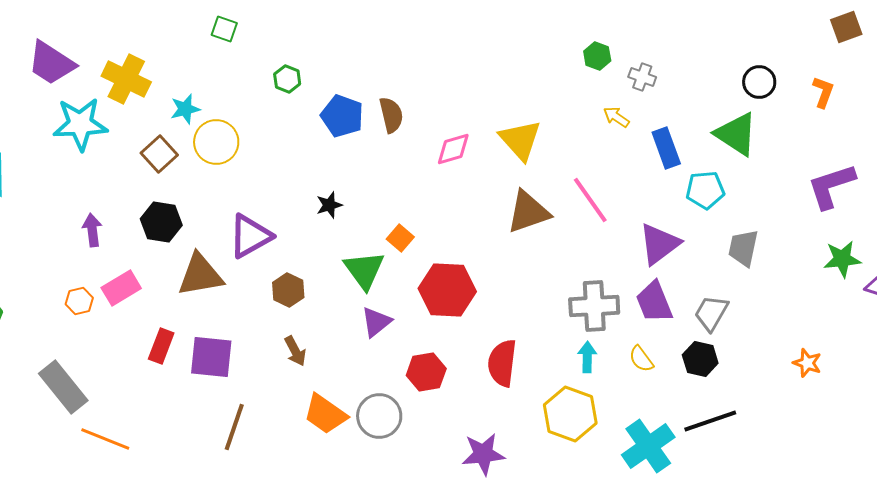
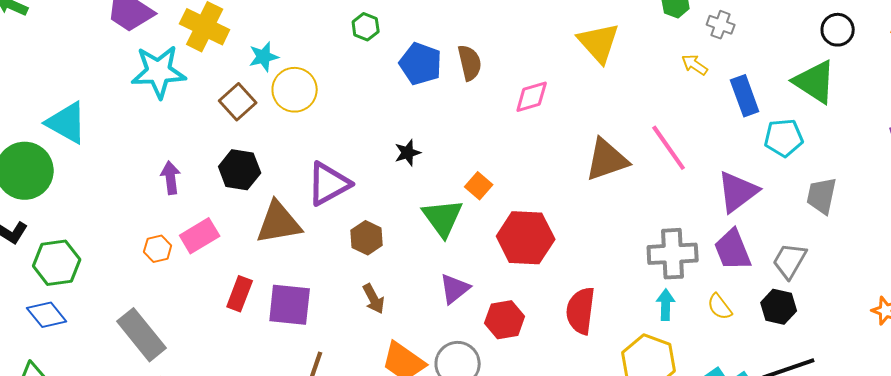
yellow triangle: (520, 140) -> (599, 43), moved
purple triangle: (376, 322) -> (455, 289), moved

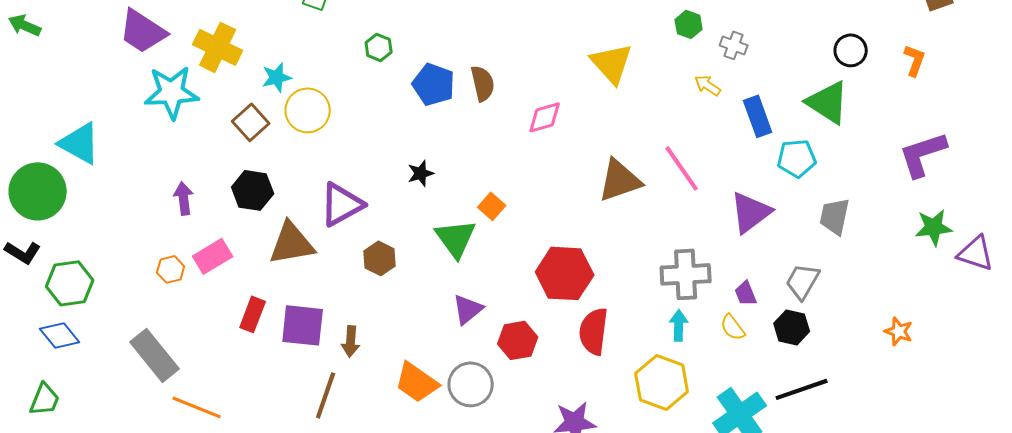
red hexagon: (526, 238) -> (565, 273), moved
purple trapezoid: (733, 250) -> (746, 293), moved, size x0.6
brown arrow: (374, 299) -> (351, 341), moved, turned 32

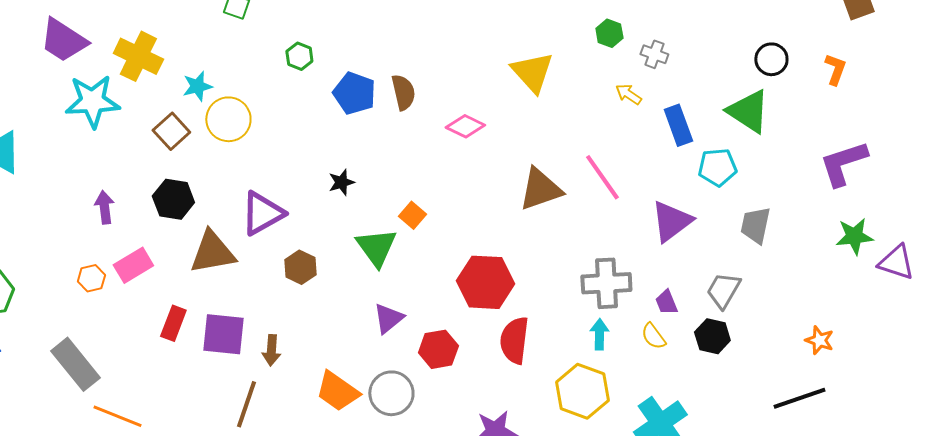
pink diamond: (545, 117) -> (465, 126), turned 42
black line: (802, 389) -> (799, 398), moved

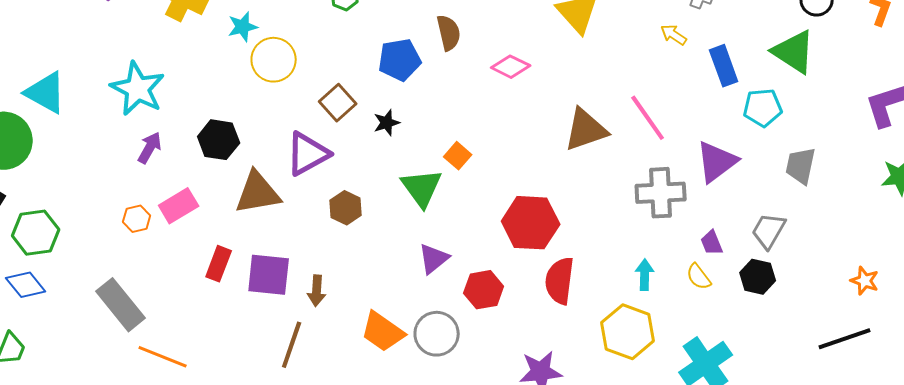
blue pentagon: (354, 93) -> (400, 60), moved, turned -30
cyan star: (92, 101) -> (138, 89), moved, turned 30
brown square: (171, 131) -> (338, 103), moved
purple arrow: (104, 207) -> (150, 148), turned 36
gray cross: (606, 283) -> (661, 193), moved

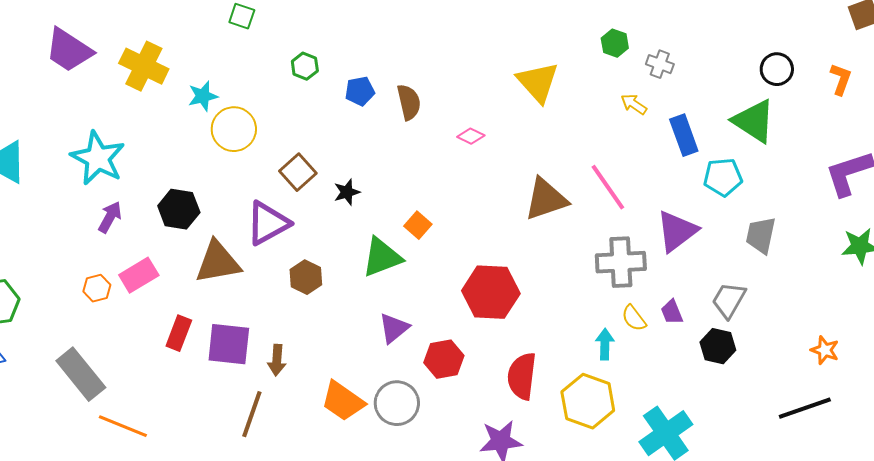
blue pentagon: (400, 60) -> (360, 91), moved, size x0.7
pink diamond: (511, 67) -> (471, 136), size x0.7
green triangle: (422, 188) -> (382, 257), turned 45
yellow semicircle: (699, 277) -> (634, 318), moved
red semicircle: (560, 281) -> (522, 376), moved

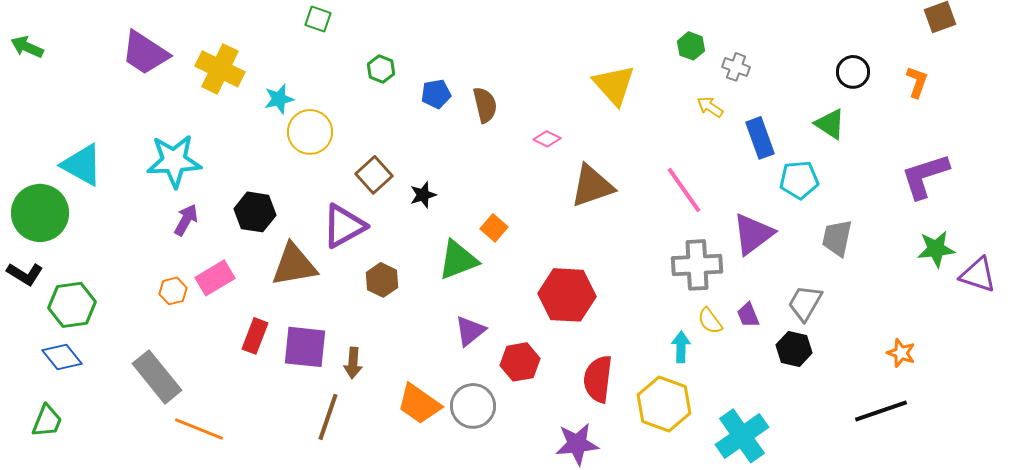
green triangle: (754, 121) -> (830, 124), size x0.7
cyan star: (98, 158) -> (174, 161), turned -30
brown triangle: (546, 199) -> (592, 186), moved

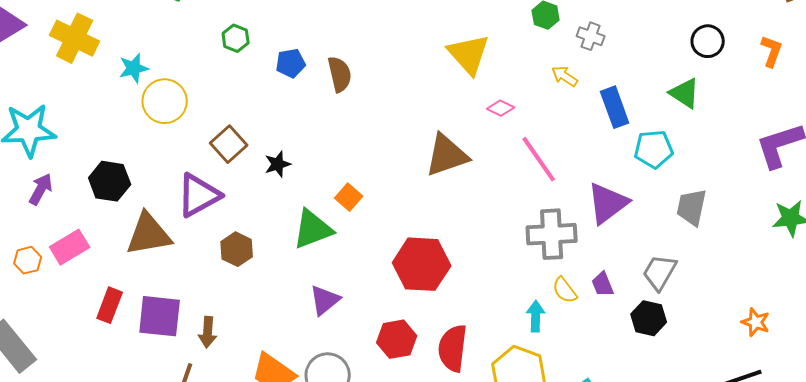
pink diamond: (547, 139) -> (501, 108), moved
red hexagon: (520, 362) -> (397, 339), moved

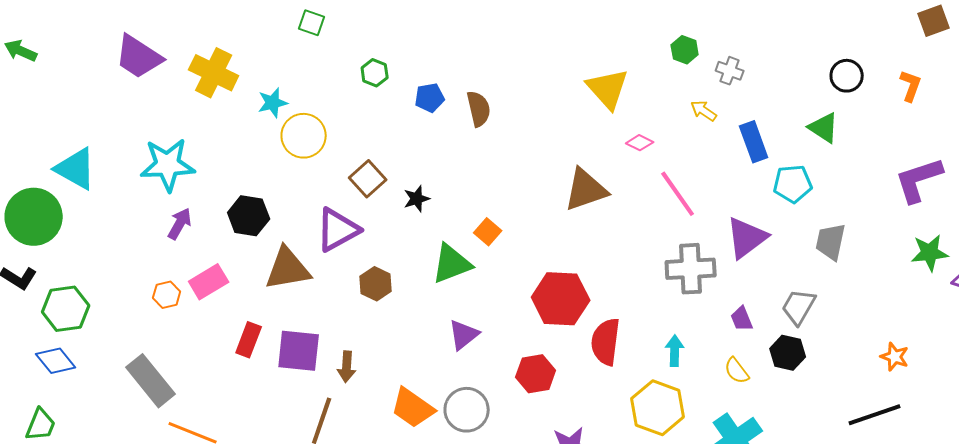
yellow semicircle: (565, 290) -> (737, 371), moved
red semicircle: (453, 348) -> (606, 342), moved

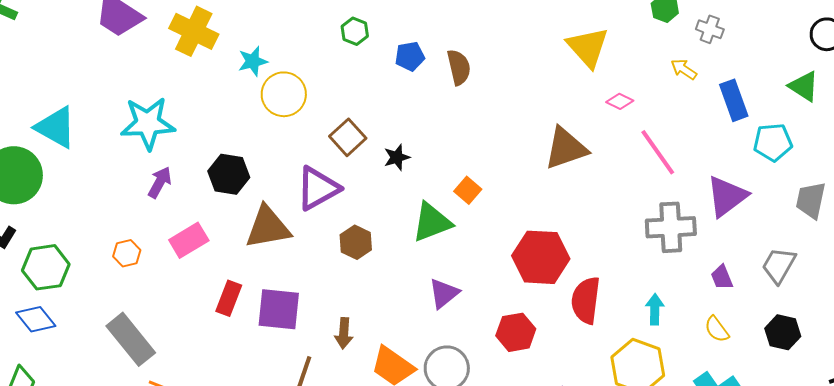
orange hexagon: (167, 295) -> (127, 253), moved
black hexagon: (788, 353) -> (783, 332), moved
brown arrow: (347, 367) -> (344, 333), moved

